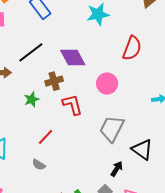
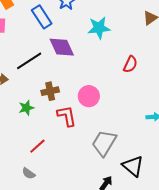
red semicircle: (132, 48) -> (130, 64), size x0.7
purple diamond: (73, 58) -> (62, 47), moved
pink circle: (107, 84) -> (89, 96), moved

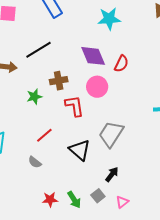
purple diamond: (62, 47) -> (93, 56), moved
red semicircle: (130, 64) -> (121, 64), moved
black triangle: (133, 166) -> (80, 150), moved

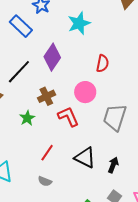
purple diamond: (93, 56) -> (52, 57), moved, turned 72
gray trapezoid: (111, 134) -> (115, 117), moved
black arrow: (112, 174) -> (113, 165), moved

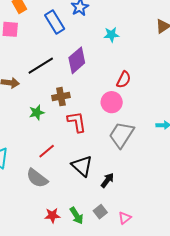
cyan star: (79, 23) -> (111, 35), size x0.7
pink circle: (85, 92) -> (112, 102), moved
gray semicircle: (45, 181) -> (37, 178), size x1.6

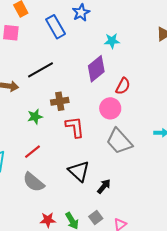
purple diamond: (77, 60) -> (96, 69), moved
gray trapezoid: (121, 135) -> (119, 141), turned -76
red line: (47, 151) -> (32, 152), moved

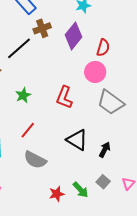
brown cross: (60, 101) -> (42, 28), moved
red L-shape: (75, 127) -> (64, 97), turned -140

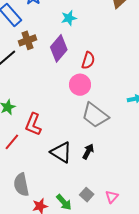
red L-shape: (64, 97) -> (33, 124), moved
black arrow: (105, 150) -> (88, 151), moved
gray semicircle: (35, 160) -> (21, 185), moved, turned 50

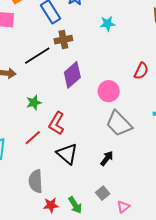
purple diamond: (59, 48) -> (72, 75), moved
red semicircle: (88, 60) -> (141, 71), moved
black triangle: (61, 152) -> (67, 154), moved
gray square: (87, 195) -> (103, 193), moved

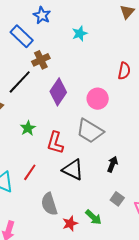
gray trapezoid: (119, 124) -> (90, 131), moved
red line: (33, 138) -> (30, 172), moved

